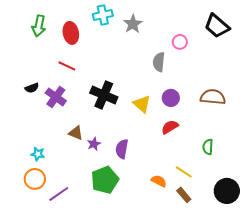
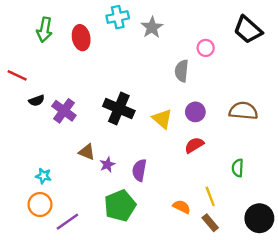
red line: (67, 66) -> (17, 75), moved
yellow line: (184, 172) -> (210, 196), turned 36

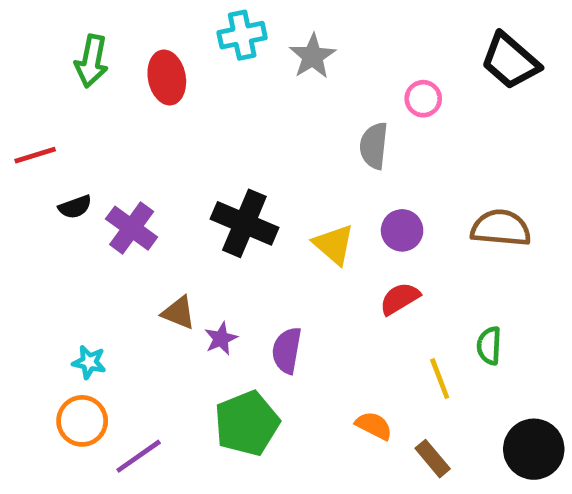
red line: (17, 75) -> (35, 155), turned -42
yellow line: (210, 196) -> (440, 379), moved

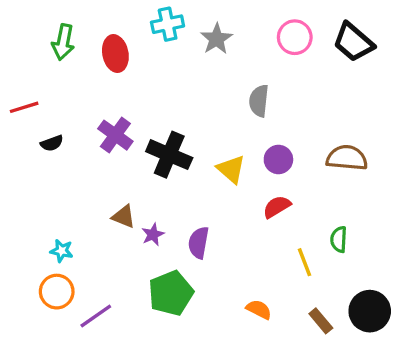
pink circle: (423, 99) -> (295, 37), moved, size x1.4
purple cross: (132, 228) -> (115, 135), moved
orange semicircle: (374, 426) -> (259, 309), moved
brown rectangle: (433, 459) -> (321, 321), moved

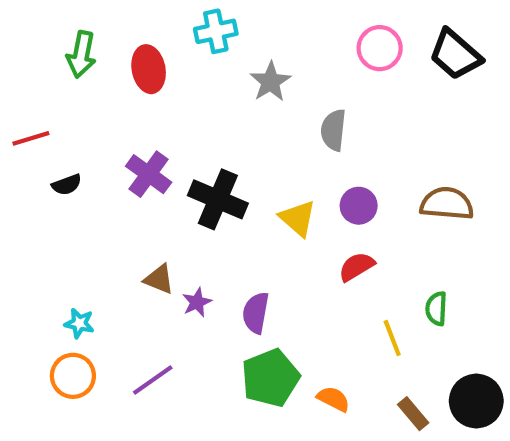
gray star: (216, 39) -> (270, 82), moved
green pentagon: (171, 293) -> (270, 378), moved
purple line: (96, 316) -> (153, 380), moved

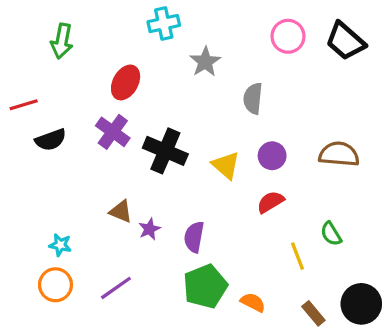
red ellipse: (149, 69) -> (126, 82), moved, turned 40
black semicircle: (67, 185) -> (51, 140), size x1.4
green semicircle: (436, 309) -> (331, 234), turned -35

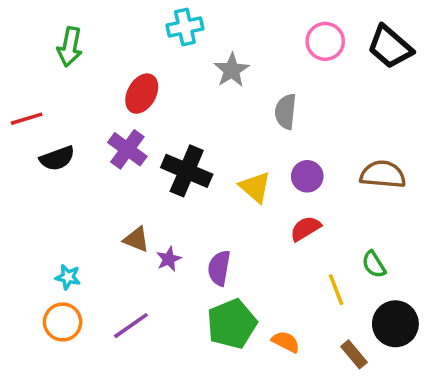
black circle: (361, 304) -> (395, 324), moved

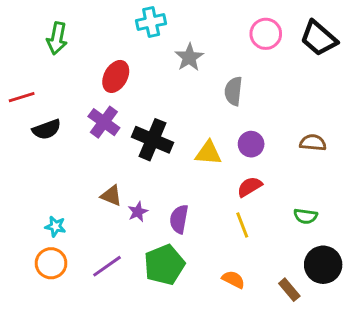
brown semicircle: (383, 175) -> (313, 143), size x0.7
yellow triangle: (255, 187) -> (208, 153), turned -36
green semicircle: (374, 264) -> (305, 216), turned -50
yellow line: (336, 290) -> (242, 225), moved
green pentagon: (232, 324) -> (164, 265), moved

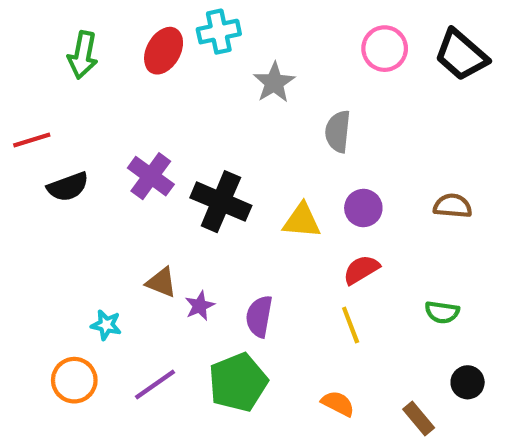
red ellipse: (116, 76) -> (164, 51), moved
cyan star: (55, 226) -> (106, 325), moved
black circle: (323, 265) -> (468, 382), size x0.6

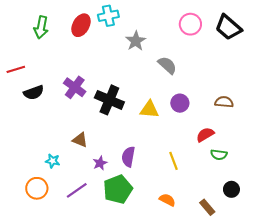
gray semicircle: (338, 131) -> (167, 65), turned 126
red semicircle: (361, 270) -> (205, 135), moved
purple star: (200, 306) -> (100, 163), moved

